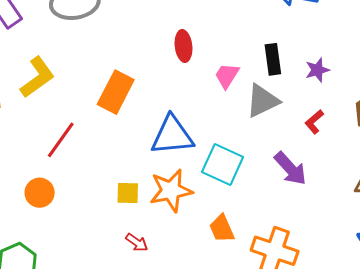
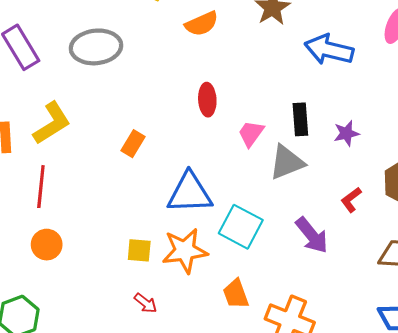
orange rectangle: (116, 92) -> (133, 144), size x0.6
red L-shape: (314, 122) -> (351, 200), moved
red line: (61, 140) -> (41, 187), moved, turned -33

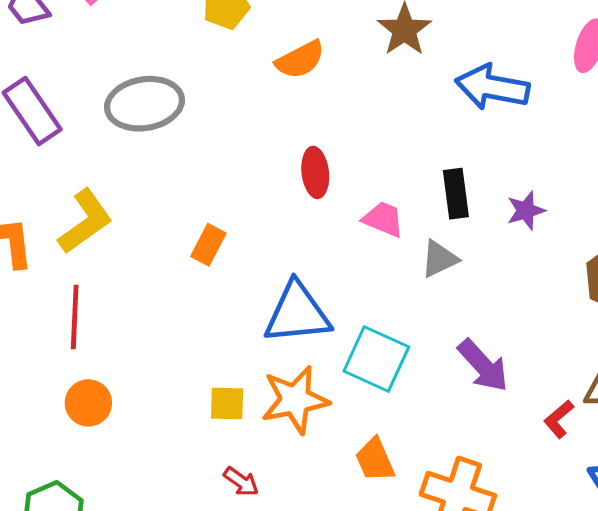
pink trapezoid: (251, 134) -> (383, 219), turned 80
gray triangle: (287, 162) -> (439, 259), size x0.7
red L-shape: (351, 200) -> (559, 419), moved

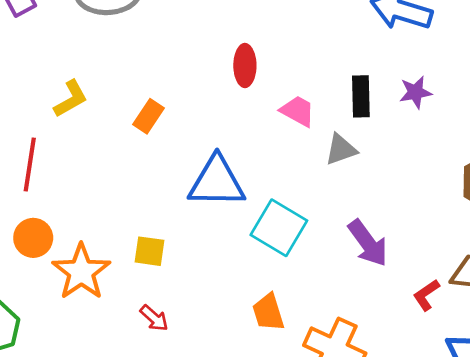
purple star: (526, 211) -> (415, 92), moved
yellow L-shape: (85, 221) -> (71, 99), moved, size x0.7
orange star: (295, 400) -> (81, 272), moved, turned -30

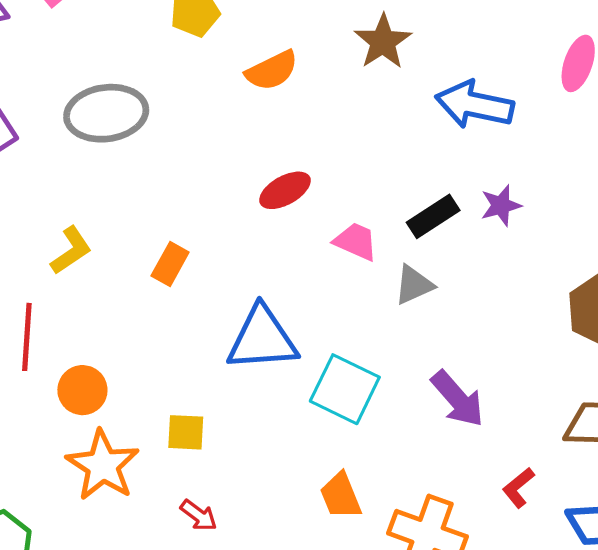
red ellipse: (245, 66) -> (285, 190), turned 66
black rectangle: (361, 96) -> (433, 216), turned 63
orange circle: (33, 238) -> (82, 390), moved
red L-shape: (426, 295) -> (518, 488), moved

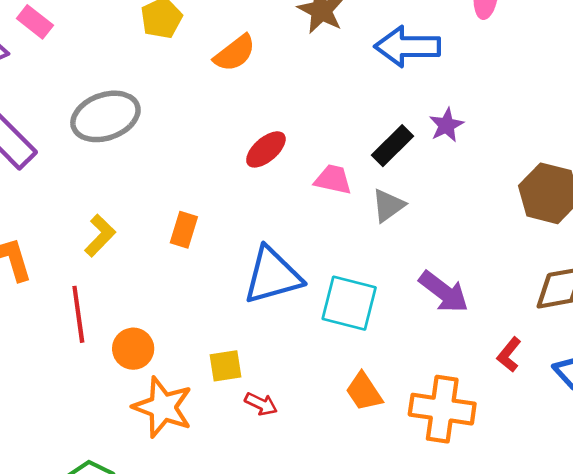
red arrow: (199, 515) -> (261, 404), moved

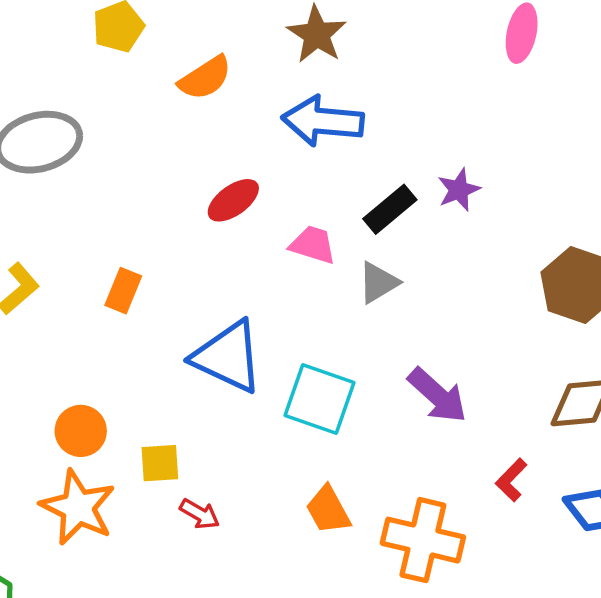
blue arrow: (407, 47) -> (323, 121), moved
blue triangle: (273, 276) -> (228, 357), turned 36
orange circle: (133, 349) -> (81, 431), moved

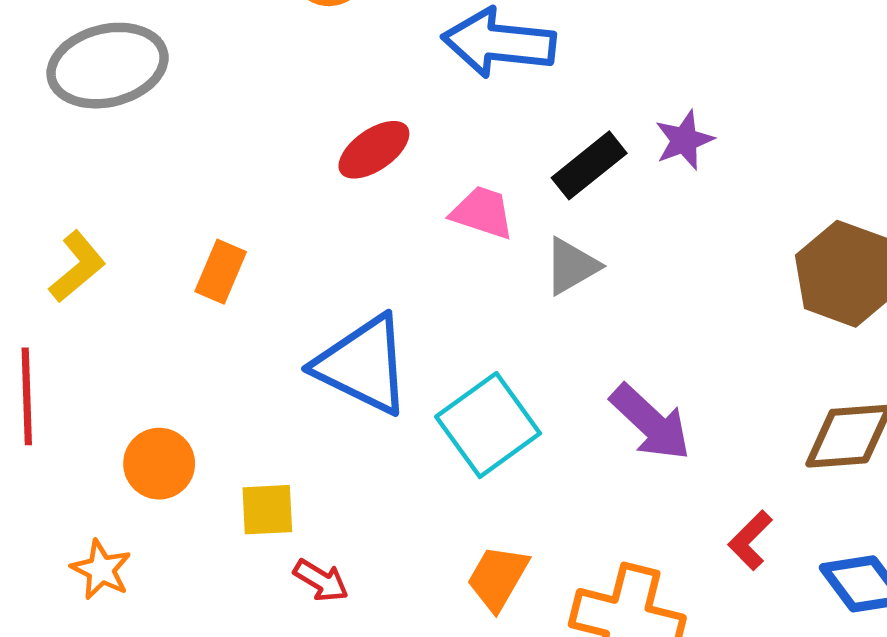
cyan square: (319, 399) -> (488, 425), turned 34
orange star: (78, 507) -> (101, 570), moved, size x0.6
orange trapezoid: (328, 510) -> (498, 578), turned 58

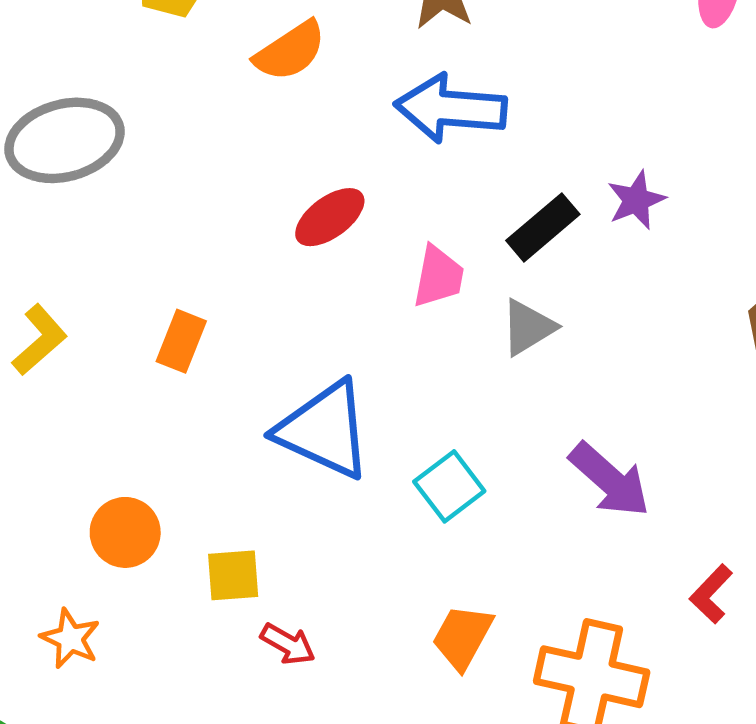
pink trapezoid: (482, 213) -> (438, 277), turned 84
cyan square: (488, 425) -> (449, 486), size x0.7

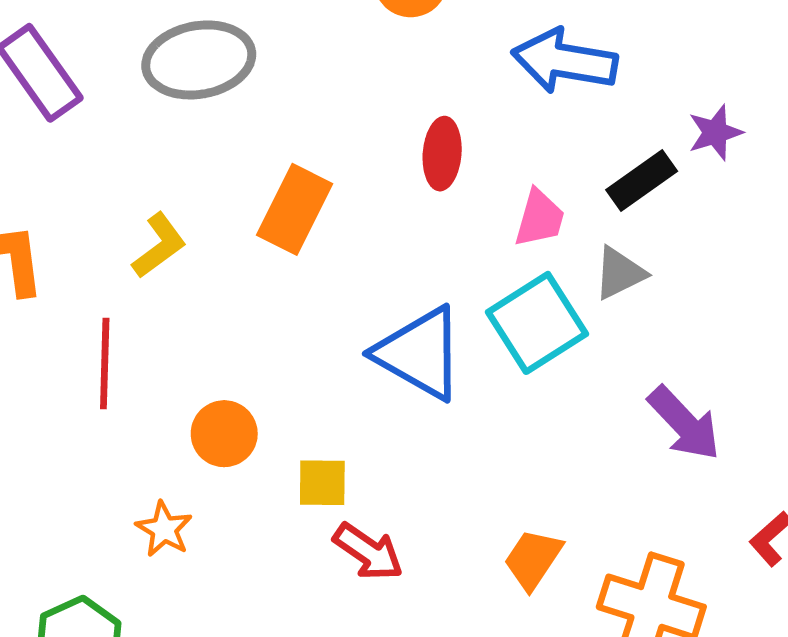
purple star: (636, 200) -> (715, 133), moved
red ellipse: (330, 217) -> (442, 154), turned -54
orange rectangle: (181, 341) -> (295, 209), moved, size x1.5
cyan square: (449, 486) -> (537, 323), moved, size x1.5
red arrow: (288, 644) -> (368, 552), size x1.4

